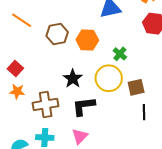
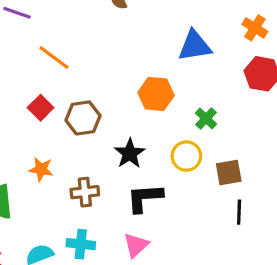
brown hexagon: (57, 34) -> (83, 118), moved
red square: (15, 68) -> (41, 108), moved
yellow circle: (109, 78) -> (186, 156), size x0.7
brown cross: (46, 104) -> (85, 192), size x0.7

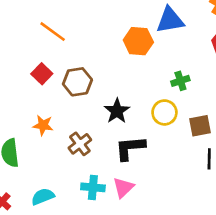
orange hexagon: (156, 94) -> (138, 41), moved
green cross: (206, 119) -> (180, 81), turned 30
brown cross: (85, 192) -> (80, 144), turned -30
cyan cross: (81, 244) -> (93, 187), moved

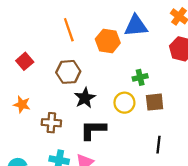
orange line: (53, 32) -> (69, 30), moved, turned 30
brown hexagon: (77, 82) -> (68, 72), moved
brown square: (200, 126) -> (155, 102), moved
brown cross: (80, 144) -> (51, 123), turned 36

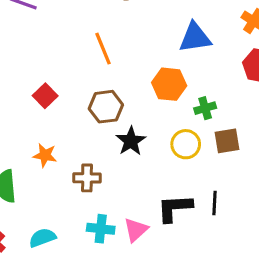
orange hexagon: (108, 41) -> (169, 84), moved
black L-shape: (93, 130) -> (175, 208), moved
black line: (158, 145) -> (214, 203), moved

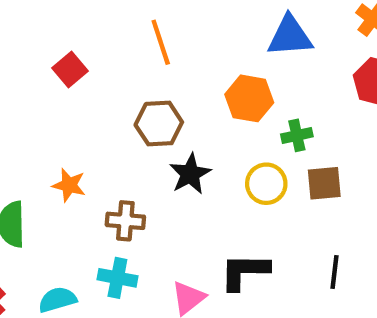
red square: (45, 96) -> (70, 70), moved
black line: (214, 203) -> (334, 272), moved
cyan cross: (101, 229) -> (117, 278), moved

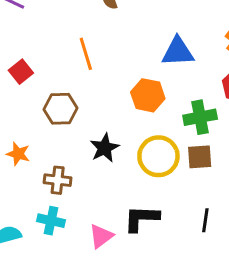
brown hexagon: (159, 124) -> (61, 109), moved
green cross: (297, 135) -> (200, 117), moved, size x1.5
yellow circle: (266, 184) -> (158, 156), size x1.4

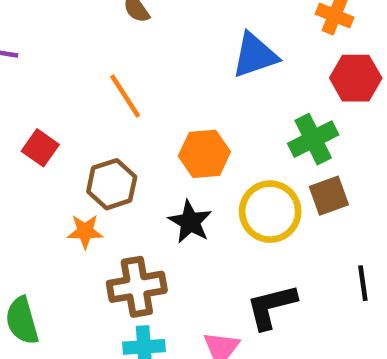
orange hexagon: (148, 95) -> (204, 154), moved
orange star: (18, 154) -> (85, 231), moved
brown cross: (58, 180) -> (137, 287), size x1.4

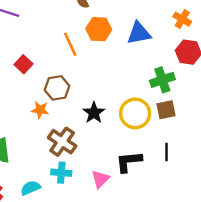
orange hexagon: (204, 154) -> (99, 29), moved
black line: (363, 283) -> (166, 152), moved
brown cross: (137, 287) -> (62, 142), turned 36

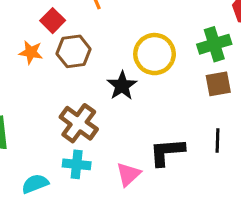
red square: (24, 64) -> (53, 21), moved
orange star: (40, 110) -> (31, 52), moved
yellow circle: (135, 113) -> (155, 54), moved

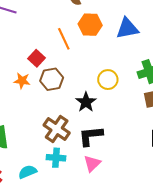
yellow circle: (155, 54) -> (108, 80), size x0.7
black L-shape: (167, 152) -> (91, 136), moved

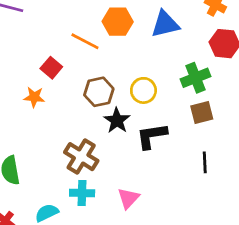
orange line: (64, 39) -> (85, 41), turned -35
brown hexagon: (52, 79) -> (99, 92), moved
black L-shape: (91, 136) -> (152, 136), moved

